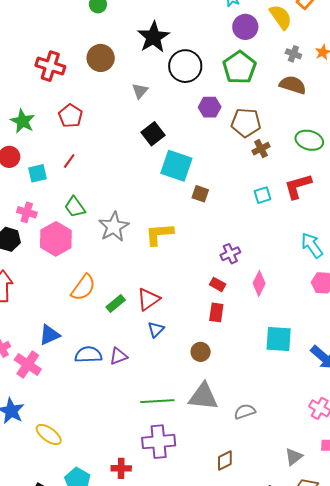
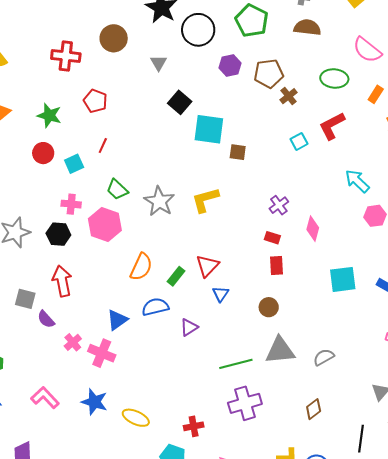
blue semicircle: (88, 355) -> (155, 307), moved
red cross: (121, 468) -> (194, 426), moved

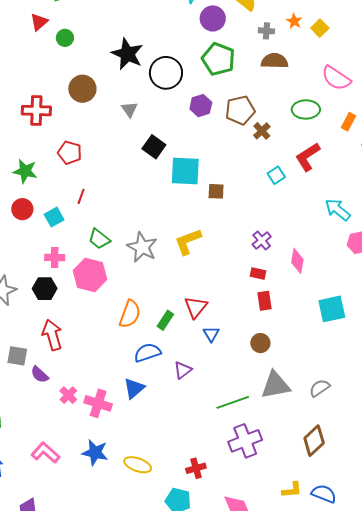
blue triangle: (117, 320) -> (134, 388), moved
brown diamond: (314, 409) -> (314, 441), size x1.4

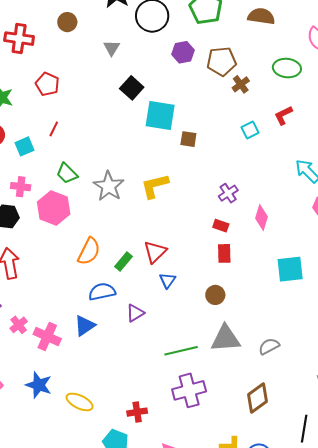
brown circle: (82, 89) -> (67, 22), size x0.7
red L-shape: (308, 157) -> (283, 115), size x0.7

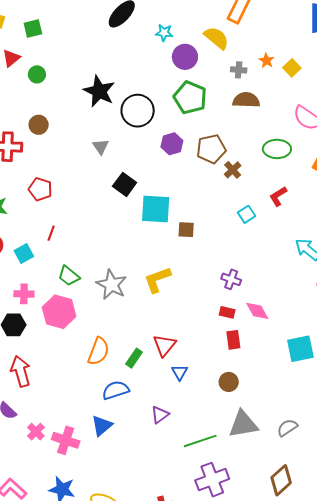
brown circle: (67, 22) -> (39, 125), moved
purple cross: (228, 193) -> (231, 279), turned -30
pink diamond: (261, 218) -> (257, 311), moved, turned -40
purple triangle: (135, 313) -> (160, 415), moved

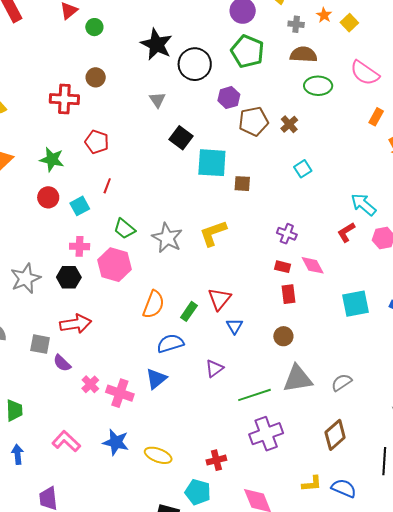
brown pentagon: (211, 149) -> (253, 121), moved
green ellipse: (277, 149) -> (318, 86), moved
red L-shape: (278, 196) -> (346, 232), moved
red arrow: (21, 371) -> (76, 324), turned 96

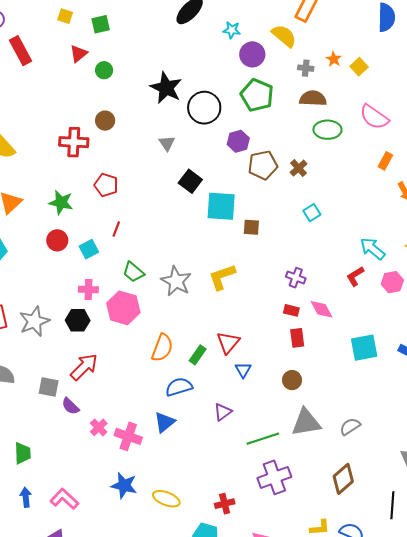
red arrow: (76, 324) -> (84, 367), turned -36
pink L-shape: (66, 441) -> (64, 499), moved

